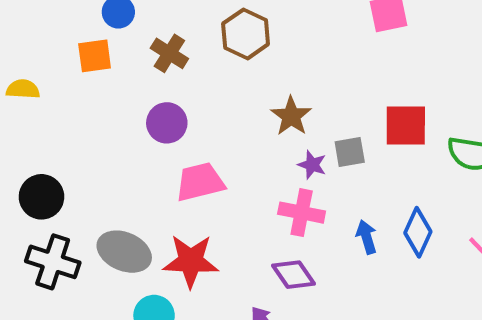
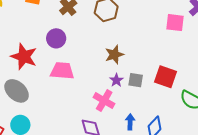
red star: (191, 261) -> (24, 57), moved

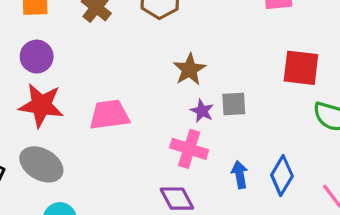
purple circle: (56, 38) -> (37, 57), moved
red square: (166, 77) -> (301, 68), moved

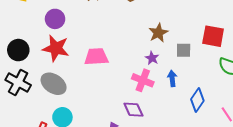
brown star: (189, 69) -> (158, 33), moved
gray square: (234, 104) -> (184, 50), moved
blue arrow: (240, 175) -> (172, 78), moved

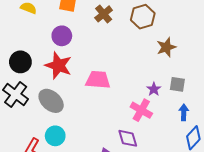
brown star: (158, 33) -> (166, 47), moved
gray square: (184, 50) -> (177, 84), moved
blue arrow: (172, 78) -> (184, 112), moved

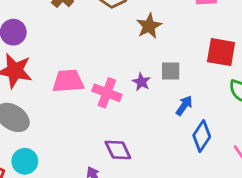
pink cross: (141, 110) -> (107, 93), moved
blue arrow: (184, 112) -> (184, 106), turned 42

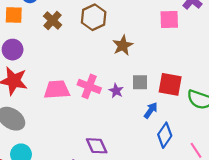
red square: (221, 52) -> (170, 84), moved
pink cross: (107, 93) -> (89, 86), moved

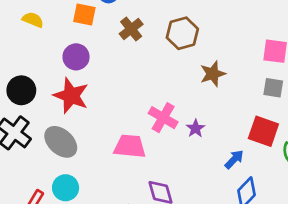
gray square: (140, 82) -> (273, 88), moved
pink trapezoid: (57, 90) -> (130, 146), moved

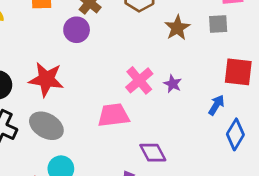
purple circle: (76, 57) -> (77, 30), moved
gray square: (273, 88) -> (218, 24), moved
pink cross: (163, 118) -> (139, 80), turned 32

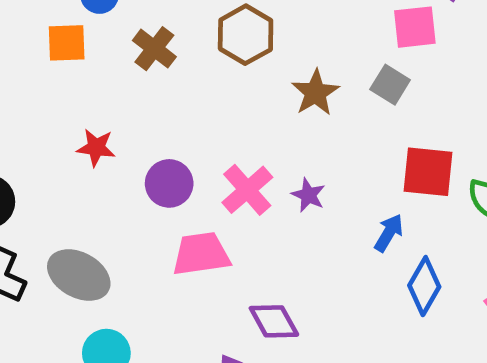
gray square: (218, 24) -> (390, 85), turned 36
purple circle: (77, 30) -> (169, 183), moved
red star: (46, 79) -> (96, 148), moved, size x0.6

